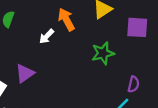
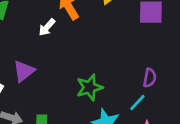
green star: (103, 53) -> (89, 87), moved

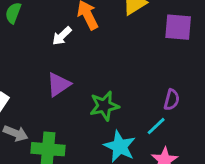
purple triangle: (24, 71) -> (59, 84), moved

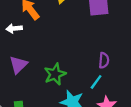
white arrow: (62, 36) -> (14, 28), turned 49

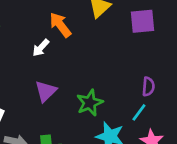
white arrow: (14, 28) -> (41, 48), turned -42

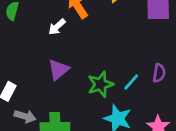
cyan line: (139, 112) -> (131, 82), moved

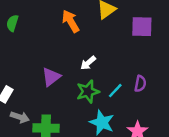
white arrow: (57, 27) -> (88, 63), moved

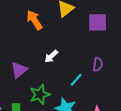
purple semicircle: (140, 84) -> (98, 64), moved
green star: (88, 92) -> (40, 95), moved

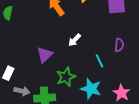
cyan line: (76, 80) -> (99, 61), turned -64

